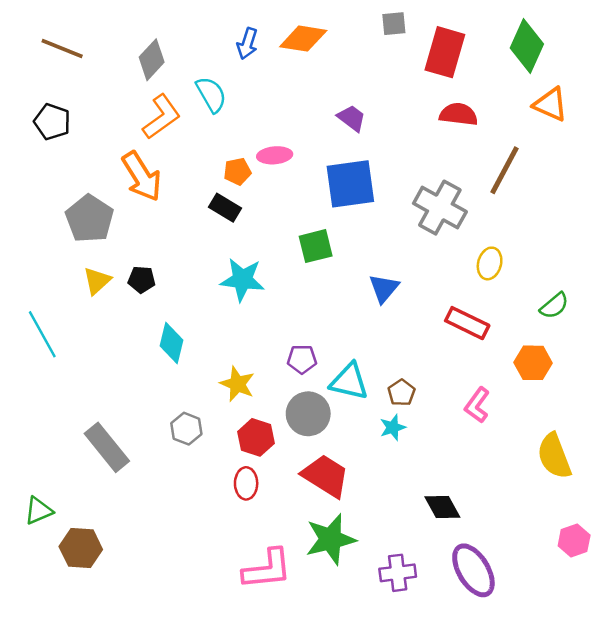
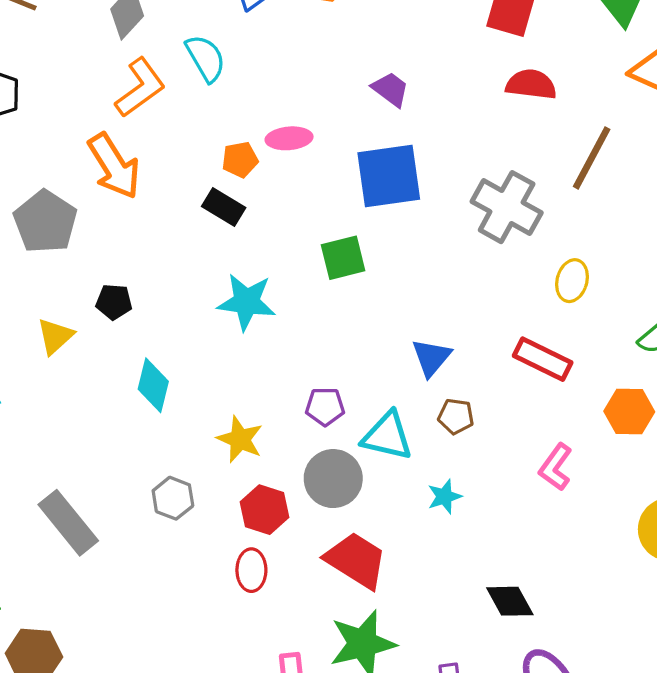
yellow triangle: (97, 281) -> (55, 336), moved
blue triangle: (384, 288) -> (431, 358), moved
brown pentagon: (401, 393) -> (456, 416), moved, turned -30

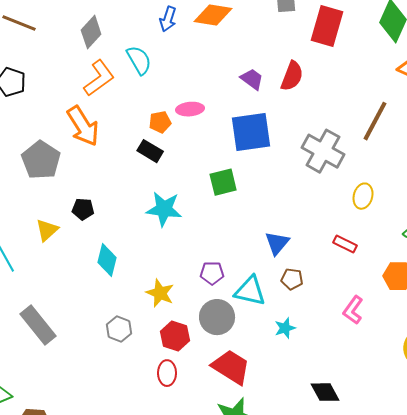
red semicircle: (531, 84) -> (292, 76), moved, turned 104
red rectangle: (543, 359) -> (345, 244), size x0.7
gray rectangle: (68, 523) -> (38, 325), moved

